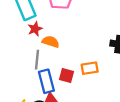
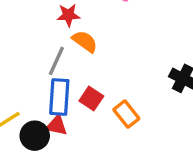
orange rectangle: (90, 68) -> (126, 114), moved, turned 42

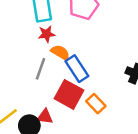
blue rectangle: (59, 97) -> (77, 69), moved, turned -32
red square: (91, 98) -> (69, 94), size x1.6

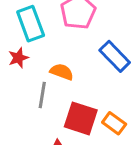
red star: (47, 34) -> (18, 58), moved
blue rectangle: (77, 69) -> (115, 56), moved

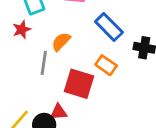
orange semicircle: (62, 72) -> (61, 42), turned -65
orange rectangle: (114, 123) -> (106, 65), moved

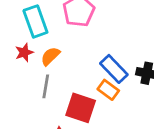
blue rectangle: (109, 27) -> (114, 69), moved
orange semicircle: (61, 42) -> (50, 56), moved

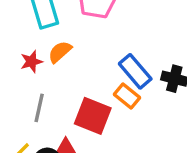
red star: (24, 52) -> (31, 62), moved
gray line: (46, 86) -> (39, 108), moved

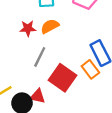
gray line: (39, 108) -> (40, 57), moved

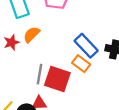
gray line: (40, 57) -> (39, 74), moved

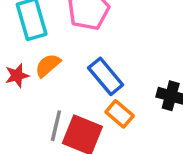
blue rectangle: (86, 46) -> (106, 76), moved

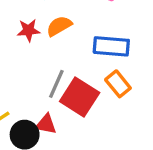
blue rectangle: (106, 76) -> (111, 46), turned -56

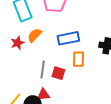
orange rectangle: (118, 84) -> (78, 59), turned 56
red square: (80, 97) -> (58, 73), size x0.6

